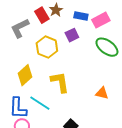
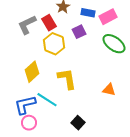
red rectangle: (42, 15) -> (49, 23), moved
blue L-shape: (18, 108) -> (25, 105), turned 75

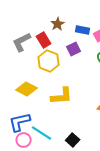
yellow diamond: (32, 72) -> (27, 89), turned 70
yellow L-shape: (67, 79) -> (62, 96), turned 95
cyan line: (47, 100) -> (42, 133), moved

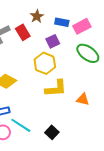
yellow hexagon: (49, 61) -> (45, 63), moved
yellow L-shape: (62, 96) -> (56, 88), moved

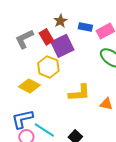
purple square: (53, 41) -> (62, 46), moved, size x1.6
yellow hexagon: (45, 63) -> (48, 67), moved

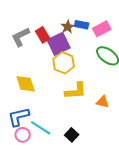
brown star: (60, 21) -> (68, 27), moved
yellow hexagon: (48, 67) -> (64, 63), moved
yellow diamond: (29, 86) -> (26, 84), turned 45

